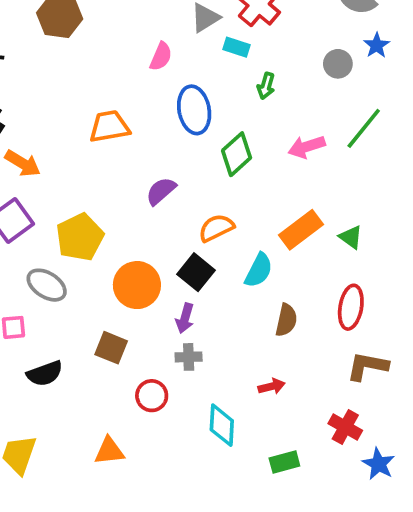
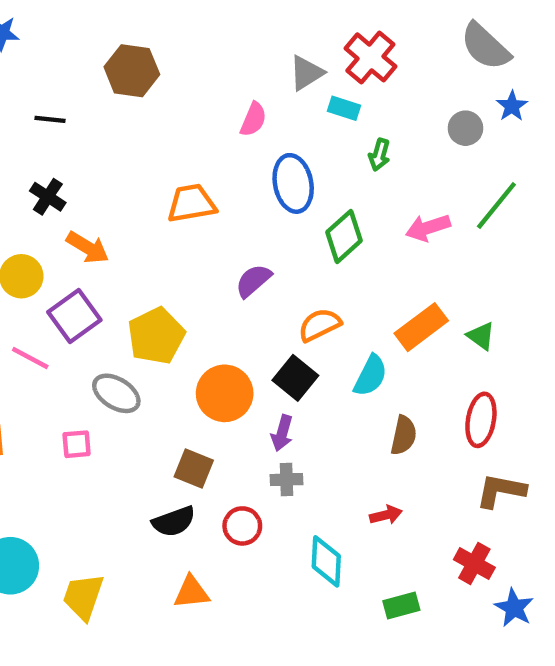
black semicircle: (45, 374) -> (174, 522), moved

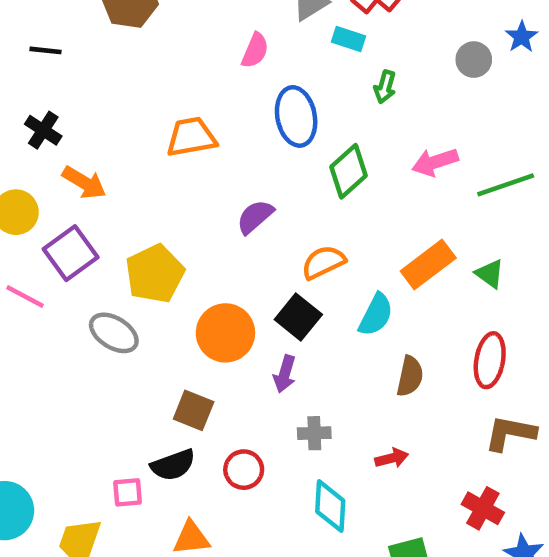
green line: (496, 206) -> (506, 185), moved, turned 32
pink square: (77, 444) -> (128, 492), moved
gray cross: (286, 480) -> (314, 433), moved

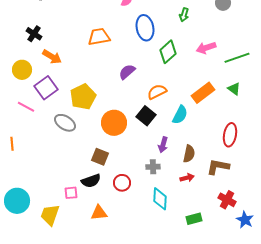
green triangle: (490, 274) -> (234, 89), moved
purple arrow: (285, 374) -> (163, 145), moved
brown semicircle: (410, 376) -> (189, 154), moved
brown L-shape: (510, 433) -> (218, 167), moved

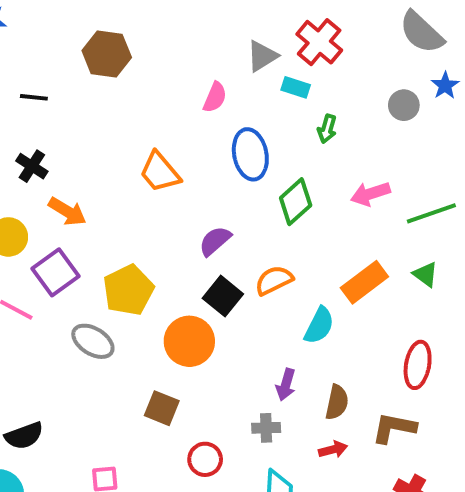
orange trapezoid: (99, 37) -> (160, 172), turned -120
black square: (146, 116) -> (223, 296), moved
black semicircle: (91, 181) -> (24, 436), moved

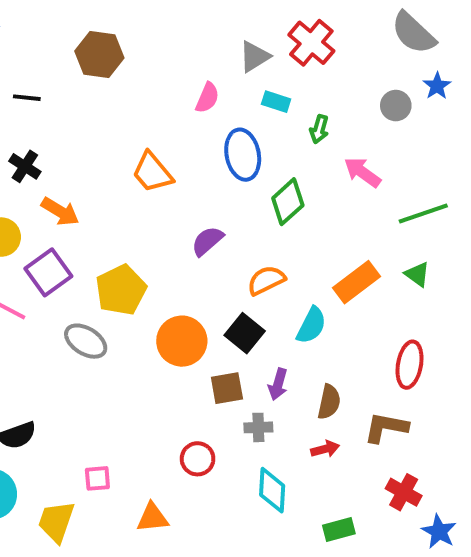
cyan rectangle: (296, 87) -> (276, 102), moved
pink arrow: (370, 194) -> (362, 172), moved, turned 54
black square: (223, 296) -> (245, 333), moved
brown square: (162, 408) -> (227, 388), moved, turned -32

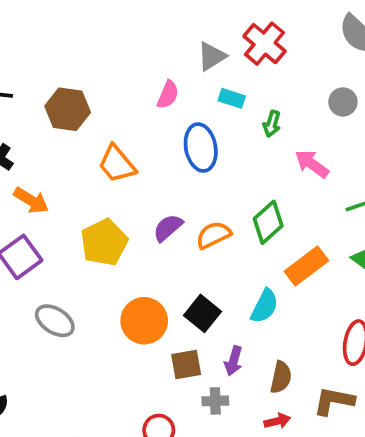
brown hexagon: (99, 55) -> (68, 109), moved
green diamond: (288, 202) -> (268, 222), moved
orange semicircle: (266, 280) -> (213, 235), moved
yellow pentagon: (121, 290) -> (104, 242), moved

